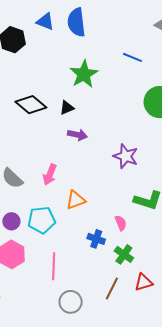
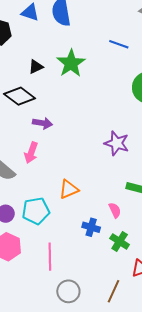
black triangle: (67, 108) -> (36, 67), moved
purple arrow: (77, 135) -> (42, 123), moved
pink arrow: (50, 175) -> (31, 153), moved
brown line: (112, 289) -> (113, 291), moved

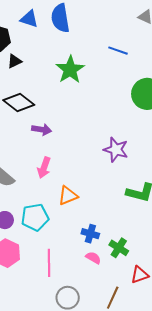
black triangle: (36, 67) -> (14, 61), moved
pink arrow: (31, 153) -> (44, 168), moved
pink semicircle: (115, 210) -> (93, 258), moved, turned -35

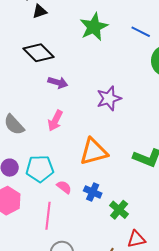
blue line: (118, 51) -> (141, 32), moved
purple star: (116, 150) -> (109, 98), moved, turned 30
orange triangle: (68, 196) -> (94, 152), moved, size x1.4
pink semicircle: (93, 258) -> (64, 187), moved

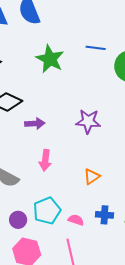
purple star: (109, 98) -> (88, 121), turned -30
orange triangle: (94, 152) -> (92, 177), size x0.6

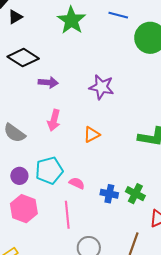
orange triangle: (92, 177) -> (92, 135), moved
blue cross: (105, 215) -> (109, 194), moved

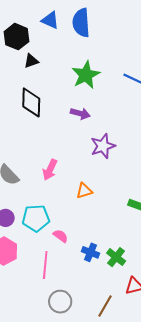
black diamond: (23, 58) -> (31, 102), turned 48
purple arrow: (48, 82) -> (80, 113), moved
purple star: (101, 87) -> (103, 146), turned 30

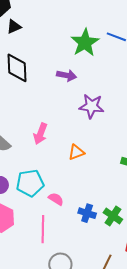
green star: (86, 75) -> (85, 43), moved
purple star: (103, 146) -> (92, 106), turned 30

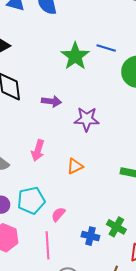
purple arrow: (67, 75) -> (52, 101), moved
pink semicircle: (56, 199) -> (58, 214), turned -77
blue cross: (87, 213) -> (90, 236), moved

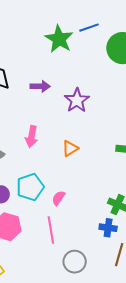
blue line: (106, 48) -> (89, 28), turned -30
purple star: (87, 119) -> (77, 100), turned -30
blue cross: (90, 236) -> (108, 228), moved

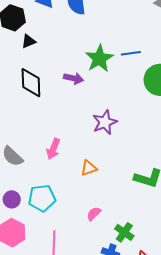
purple arrow: (40, 86) -> (73, 78), moved
pink semicircle: (59, 198) -> (94, 214), moved

